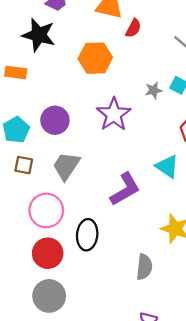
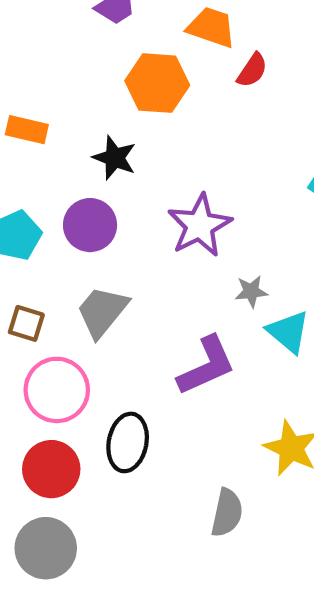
black star: (39, 35) -> (115, 158), moved, size x0.7
orange hexagon: (95, 58) -> (157, 83), moved
gray star: (154, 90) -> (251, 291), moved
brown square: (24, 165) -> (26, 323), moved

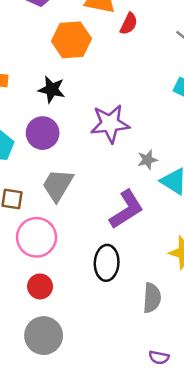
purple star: (200, 225) -> (110, 124), turned 30
black ellipse: (128, 442) -> (107, 263), moved
red circle: (51, 469) -> (40, 286), size x0.7

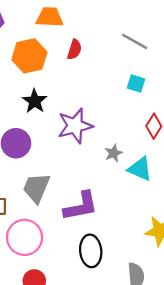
red semicircle: (129, 24) -> (74, 49), moved
black star: (52, 89) -> (35, 101), moved, turned 30
purple L-shape: (126, 209) -> (81, 206), moved, turned 30

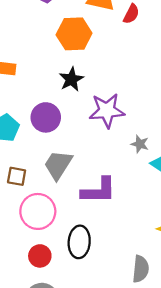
red semicircle: (74, 49) -> (131, 14), moved
gray star: (113, 153) -> (140, 144), turned 30
black ellipse: (91, 251) -> (79, 242), moved

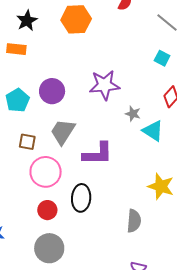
black star: (71, 79) -> (27, 21), moved

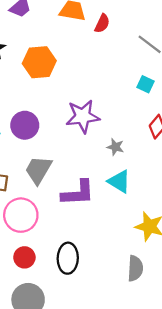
orange hexagon: (76, 19) -> (39, 62), moved
cyan triangle: (153, 131) -> (119, 181), moved
black ellipse: (81, 198) -> (68, 258), moved
gray semicircle: (134, 221) -> (135, 268), moved

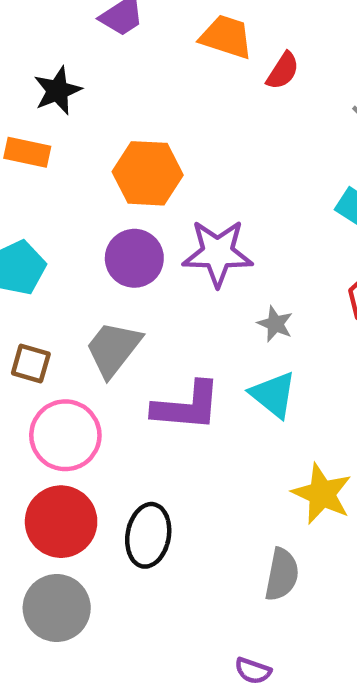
orange hexagon: (39, 62) -> (148, 173), moved
purple circle: (25, 125) -> (134, 258), moved
red circle: (24, 257) -> (61, 522), size x1.6

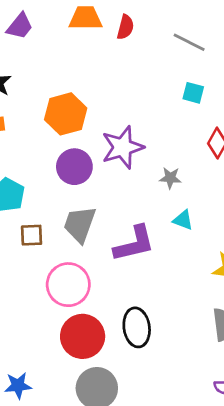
brown square: (31, 363) -> (32, 235), moved
cyan triangle: (273, 395) -> (183, 220), size x0.7

